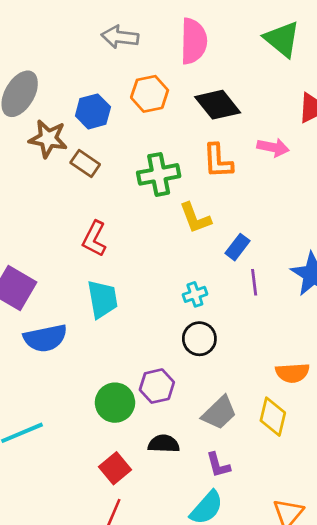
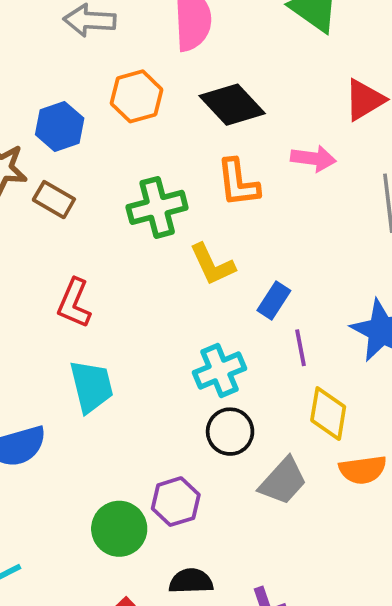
cyan cross: (195, 294) -> (219, 371), size x1.5
gray trapezoid: (219, 413) -> (283, 481), moved
yellow diamond: (273, 417) -> (328, 414), moved

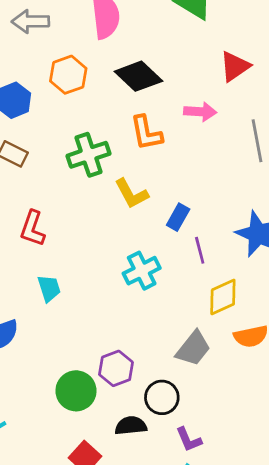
cyan trapezoid: (91, 386) -> (49, 288), size x0.7
yellow diamond: (328, 414) -> (223, 297), turned 60
black circle: (230, 432) -> (162, 397), moved

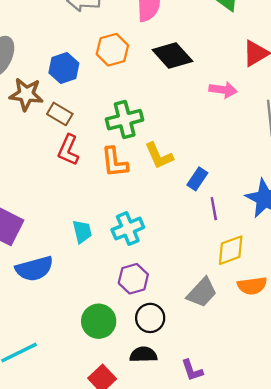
orange L-shape: (146, 133) -> (115, 162), moved
red L-shape: (33, 228) -> (68, 150), moved
cyan cross: (142, 271) -> (128, 229), moved
purple hexagon: (116, 368) -> (133, 279), moved
black circle: (162, 397) -> (150, 318), moved

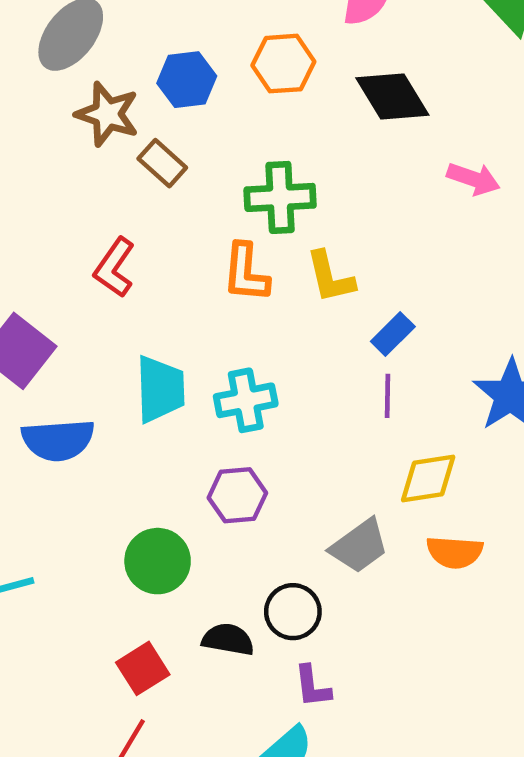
red L-shape: (68, 150) -> (114, 268), moved
purple line: (214, 209) -> (388, 396), moved
cyan trapezoid: (82, 232) -> (160, 389), size x1.5
black circle: (150, 318) -> (293, 612), moved

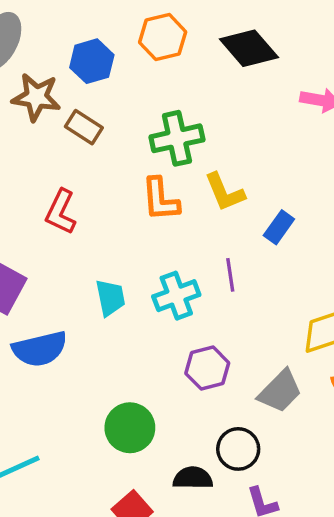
cyan trapezoid: (160, 389) -> (110, 298), size x0.7
purple line: (388, 396) -> (230, 275), moved
purple hexagon: (237, 495) -> (207, 368), moved

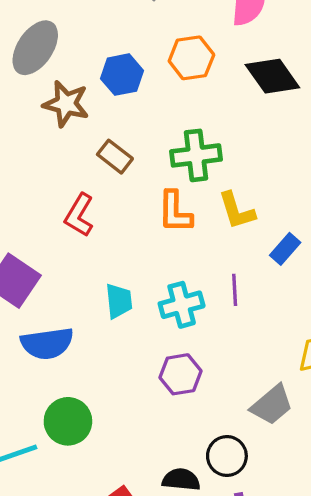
brown rectangle: (84, 127) -> (115, 157), moved
purple hexagon: (207, 368) -> (180, 374), moved
green circle: (130, 428) -> (68, 421), moved

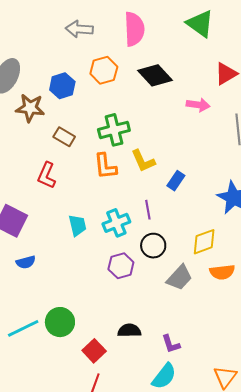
blue semicircle: (47, 343) -> (26, 262), moved, size x0.6
green circle: (68, 421) -> (60, 322), moved
black circle: (227, 456) -> (153, 246), moved

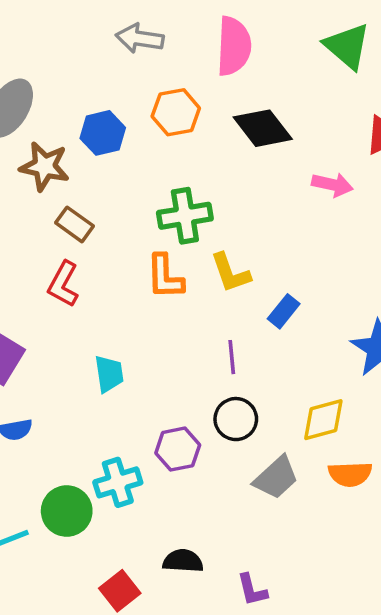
brown rectangle: (64, 137) -> (75, 224), moved
cyan cross: (116, 223) -> (118, 482), moved
green circle: (60, 322) -> (67, 511), moved

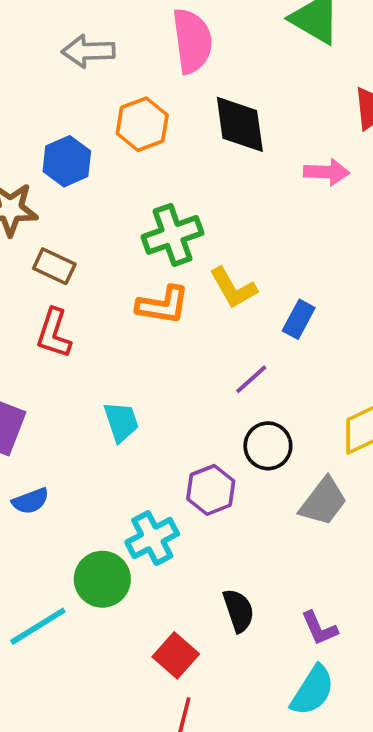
black diamond: (263, 128) -> (240, 124), turned 40
orange L-shape: (165, 277) -> (163, 305), turned -69
purple line: (232, 357) -> (251, 379), turned 64
black semicircle: (183, 561) -> (239, 611), turned 78

